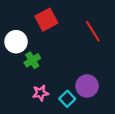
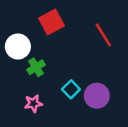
pink star: (40, 93) -> (33, 103), moved
cyan square: (67, 99) -> (71, 89), moved

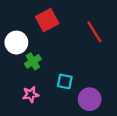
cyan square: (71, 89) -> (65, 81), turned -35
purple circle: (97, 96) -> (90, 99), moved

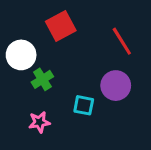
purple circle: (90, 99) -> (116, 86), moved

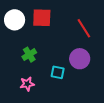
red square: (61, 26) -> (42, 18), turned 30
white circle: (21, 55) -> (15, 20), moved

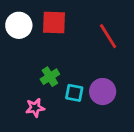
green cross: (29, 55) -> (50, 77), moved
purple circle: (80, 59) -> (103, 92), moved

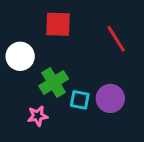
white circle: (19, 25) -> (20, 56), moved
green cross: (50, 77) -> (54, 82), size x1.4

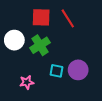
red line: (116, 39) -> (68, 18), moved
green cross: (54, 82) -> (40, 45), moved

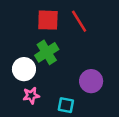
white circle: (14, 40) -> (24, 69), moved
cyan square: (57, 71) -> (66, 105), moved

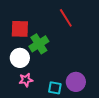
red square: (48, 20) -> (20, 29), moved
purple circle: (91, 81) -> (76, 82), moved

